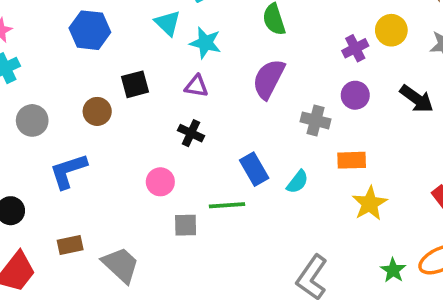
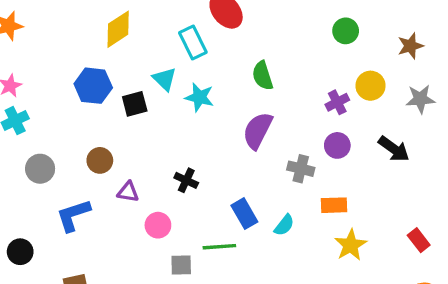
black square: (135, 84) -> (135, 104), moved
purple triangle: (196, 86) -> (128, 192), moved

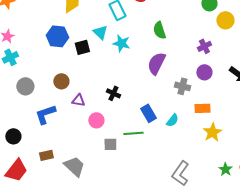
yellow circle: (371, 86) -> (225, 20), moved

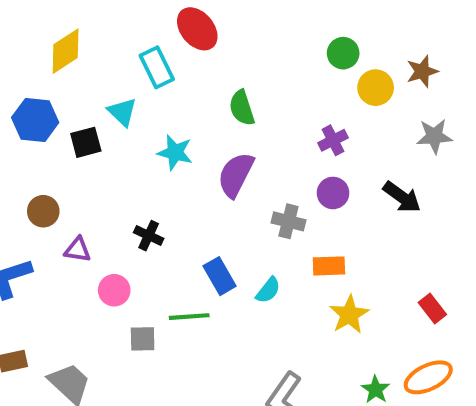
cyan star: (121, 43) -> (175, 152), moved

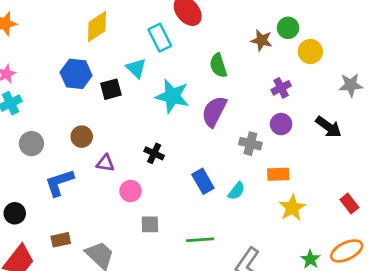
brown star: (422, 71) -> (262, 40), moved, turned 30
cyan star: (175, 152) -> (172, 96), size x1.4
green line: (189, 317) -> (200, 240), moved

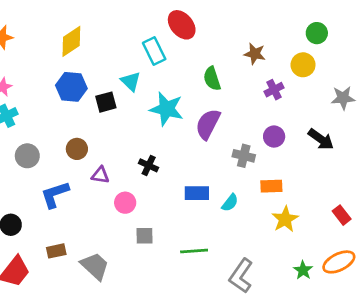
yellow diamond: (97, 26) -> (71, 41), moved
green circle: (288, 28) -> (317, 33), moved
purple cross: (281, 88) -> (274, 90), moved
blue rectangle: (203, 181) -> (197, 193), turned -60

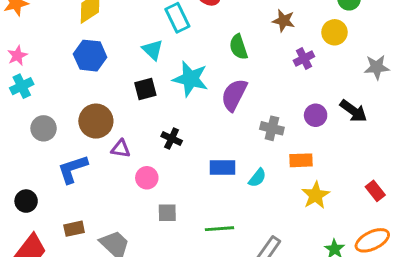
black square: (106, 102) -> (145, 89), moved
purple circle: (274, 137) -> (316, 115), moved
brown circle: (77, 149) -> (96, 121), size x1.5

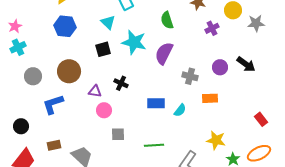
gray star: (377, 67) -> (256, 23), moved
purple triangle: (121, 149) -> (95, 91), moved
yellow star: (316, 195) -> (216, 140), moved, turned -30

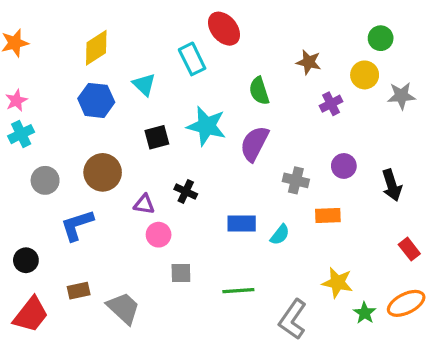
cyan triangle: (108, 22) -> (144, 85), moved
black arrow: (246, 64) -> (392, 185), moved, turned 36

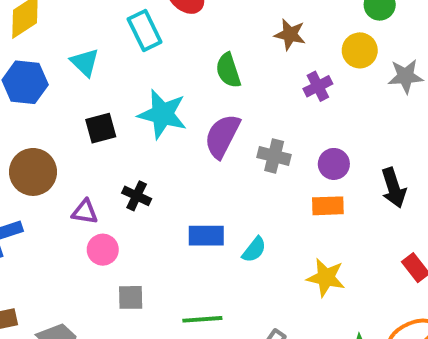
gray cross: (296, 180) -> (274, 156), moved
orange rectangle: (328, 216) -> (328, 206), moved
yellow star: (337, 283) -> (326, 278), moved

